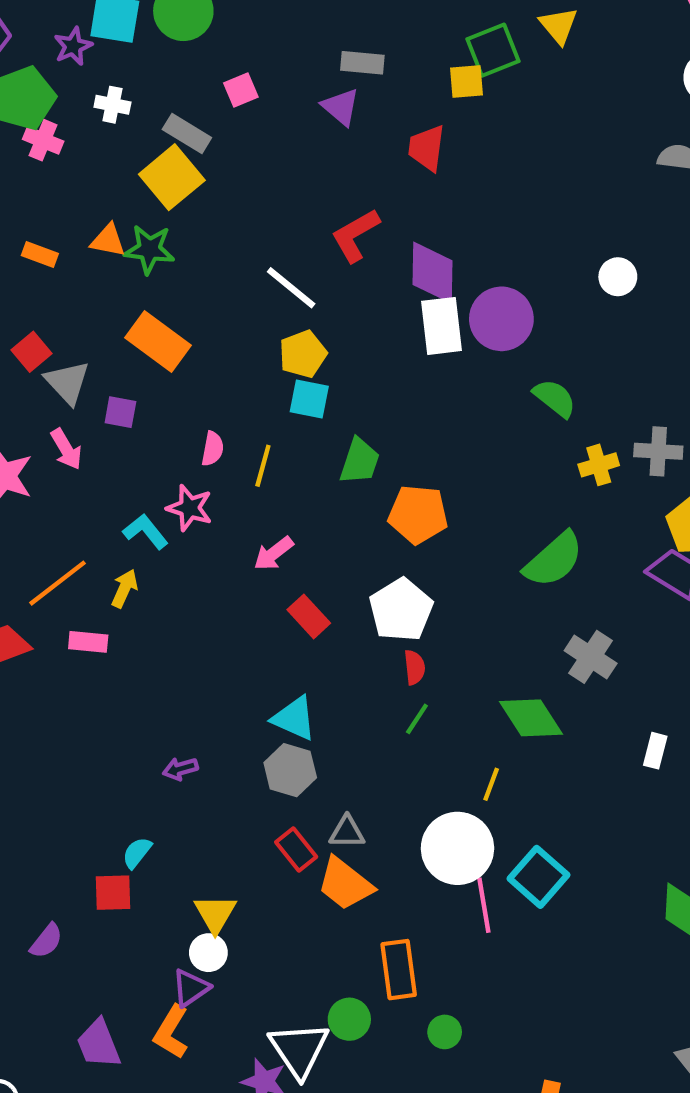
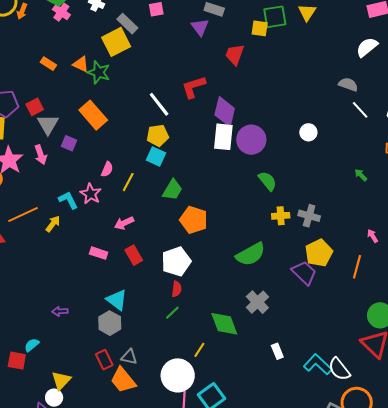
pink rectangle: (88, 642) -> (99, 253), moved
white rectangle: (655, 751) -> (277, 351), turned -49

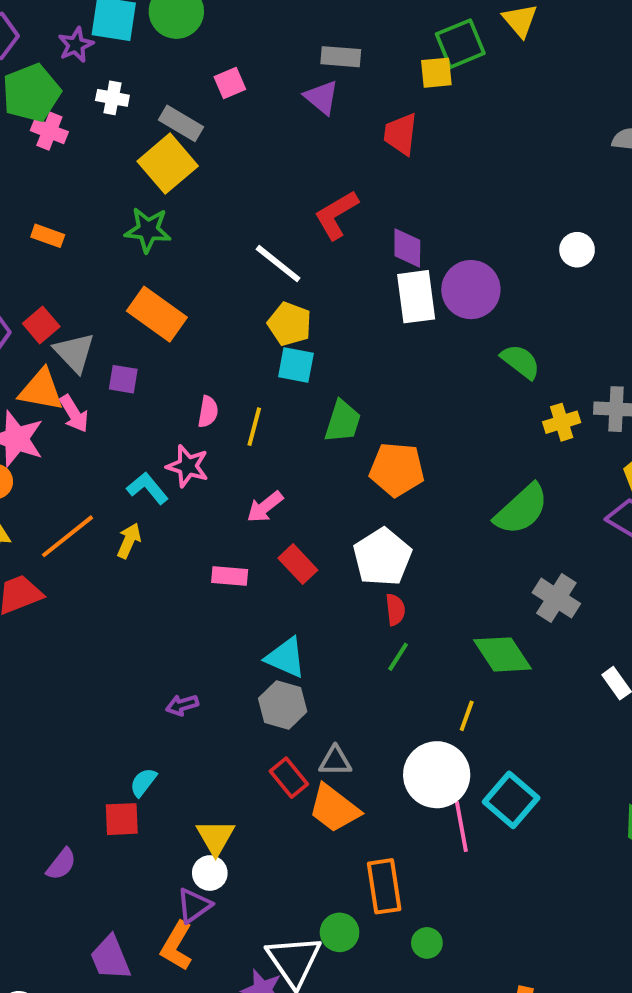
orange triangle: (81, 64) -> (41, 390), moved, size x1.4
purple diamond: (225, 112) -> (407, 248), size x0.7
yellow pentagon: (158, 135) -> (290, 324), turned -30

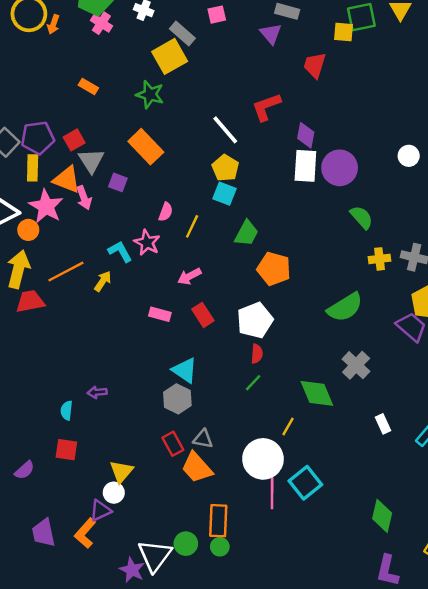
purple arrow: (182, 705) -> (97, 392), moved
cyan semicircle: (143, 782) -> (67, 410), moved, turned -42
green circle: (427, 943) -> (220, 547), moved

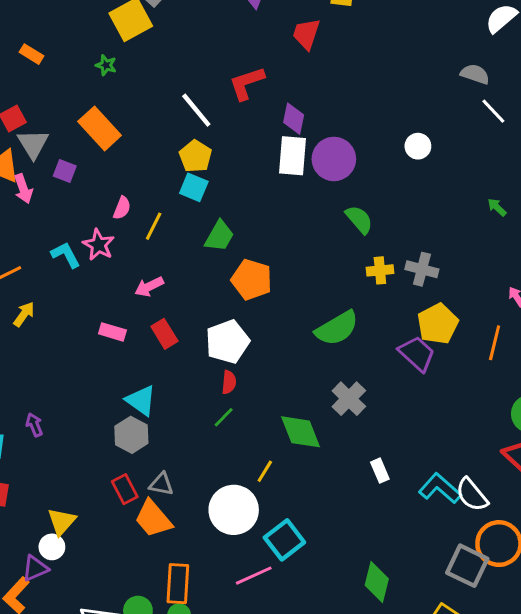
green star: (150, 94) -> (106, 65), size x0.6
yellow arrow: (103, 281) -> (24, 314), moved
purple arrow: (97, 392) -> (34, 425), turned 72
pink line: (272, 493) -> (254, 576), moved, turned 64

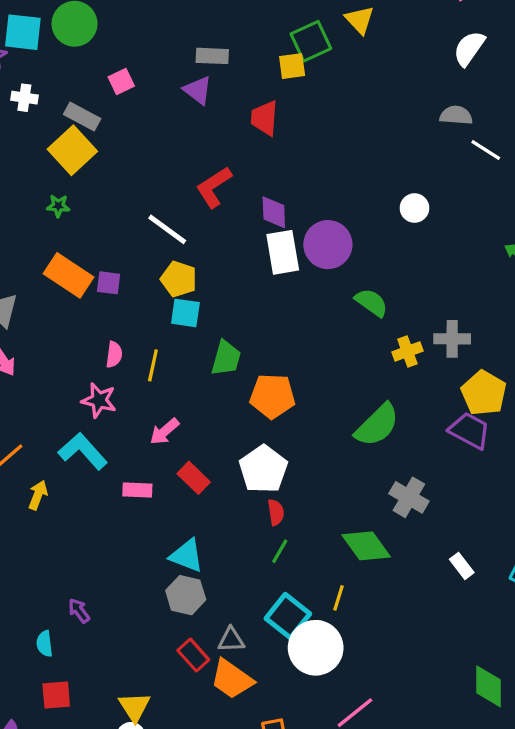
purple square: (65, 171) -> (109, 283), moved
cyan L-shape: (66, 255) -> (83, 451), moved, size x1.4
cyan square: (284, 540) -> (288, 616), moved

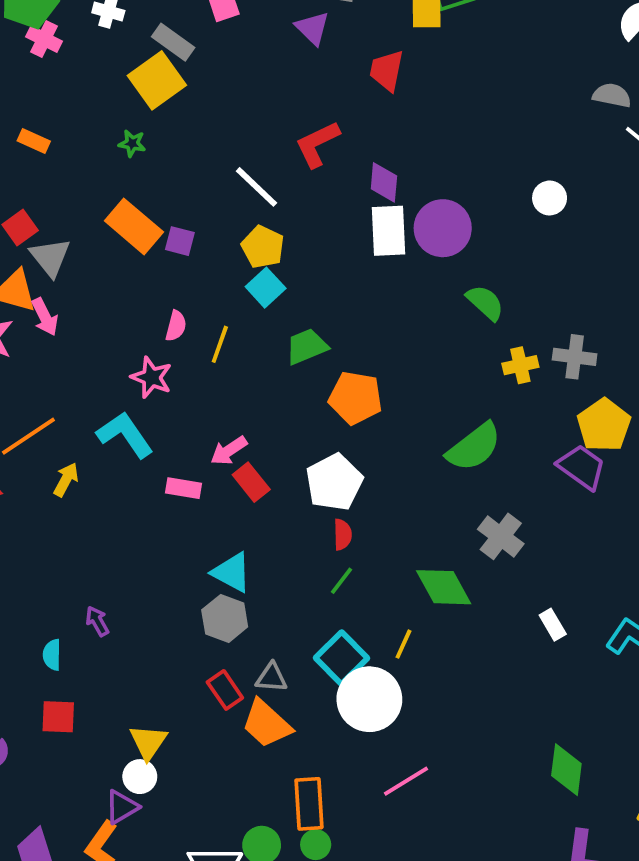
cyan square: (185, 313) -> (266, 288), turned 32
green trapezoid: (226, 358) -> (307, 346), turned -135
pink arrow: (164, 432) -> (229, 451), moved

